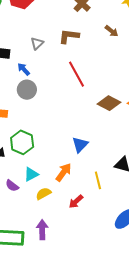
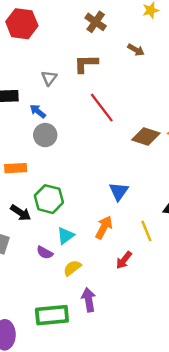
yellow semicircle: (43, 194) -> (72, 268), moved

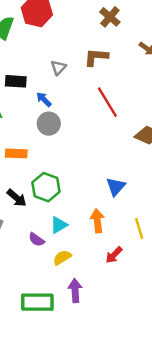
orange arrow: (104, 227) -> (97, 221), turned -40

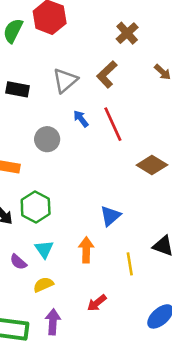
brown L-shape: (96, 57) -> (107, 74), turned -55
gray triangle: (58, 68) -> (65, 80), size x1.5
blue arrow: (44, 99) -> (81, 119), moved
cyan triangle: (59, 225) -> (44, 249), turned -42
red arrow: (114, 255) -> (97, 303), moved

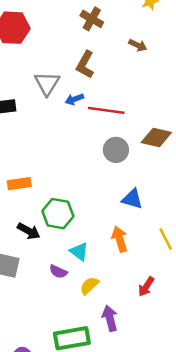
blue arrow: (81, 119) -> (74, 99), moved, turned -54
red line: (113, 124) -> (106, 110), turned -40
gray circle: (47, 139) -> (116, 150), moved
blue triangle: (110, 216) -> (132, 199), turned -45

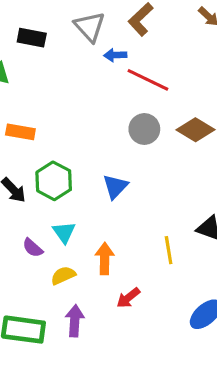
gray triangle: (47, 83) -> (90, 27), turned -32
blue triangle: (132, 199) -> (115, 187), moved, turned 40
orange arrow: (120, 239) -> (105, 258), moved

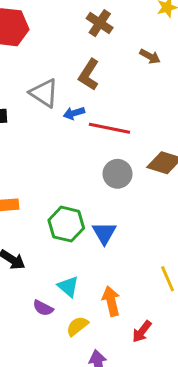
green hexagon: (54, 181) -> (66, 224), moved

